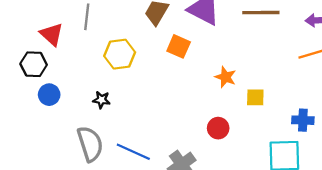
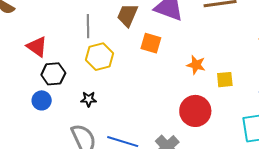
gray line: (87, 17) -> (88, 26), moved
black hexagon: (34, 64) -> (53, 74), moved
red circle: (218, 128) -> (195, 111), size x1.6

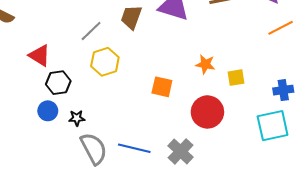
gray line: (88, 26) -> (91, 31), turned 50
orange square: (151, 43) -> (162, 87), moved
black star: (89, 99) -> (77, 118), moved

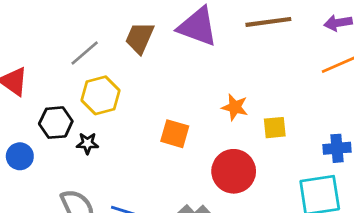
black hexagon: (58, 83) -> (56, 123), moved
black star: (77, 118) -> (87, 143), moved

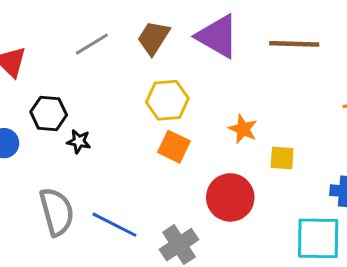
yellow hexagon: (101, 95) -> (167, 100), moved

